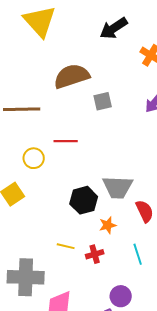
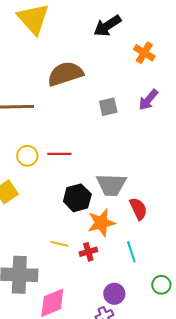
gray square: (103, 101) -> (108, 107), moved
red line: (66, 141) -> (59, 154), moved
orange star: (108, 225) -> (101, 223), size x1.6

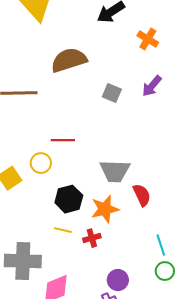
gray square: (108, 107) -> (112, 93), turned 36
yellow circle: (27, 156) -> (41, 163), moved
black hexagon: (77, 198) -> (69, 199), moved
cyan line: (131, 252) -> (161, 245), moved

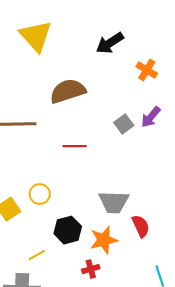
gray square: (112, 93) -> (124, 124), moved, turned 30
red line: (63, 140) -> (75, 146), moved
yellow line: (63, 230) -> (37, 255), moved, turned -42

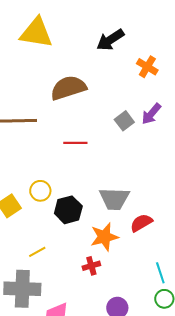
yellow triangle: (36, 36) -> (36, 33), turned -39
red semicircle: (141, 226) -> (141, 223), turned -95
black hexagon: (68, 230) -> (68, 210), moved

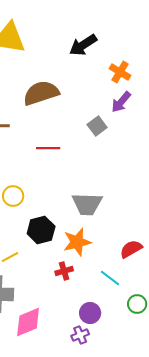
purple arrow: (151, 114) -> (121, 102), moved
black hexagon: (68, 210) -> (41, 230), moved
red semicircle: (141, 223) -> (131, 249), moved
cyan line: (160, 273) -> (110, 278), moved, turned -35

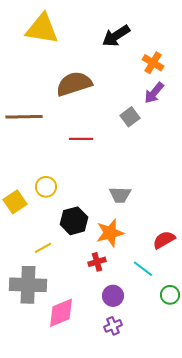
gray trapezoid: (87, 204) -> (120, 195), size x0.7
purple circle: (90, 313) -> (113, 296), moved

